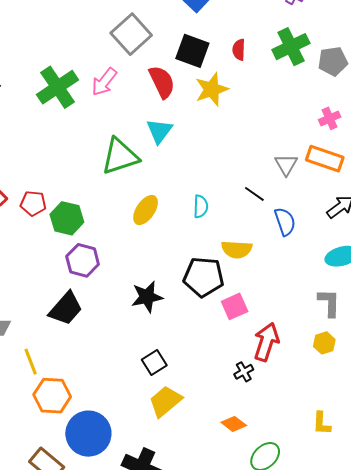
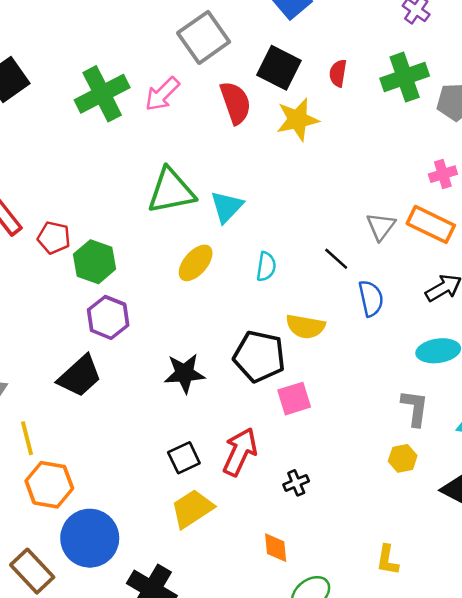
cyan triangle: (159, 131) -> (227, 207), moved
red arrow: (266, 342) -> (240, 452), moved
orange diamond: (234, 424) -> (276, 548), turned 40

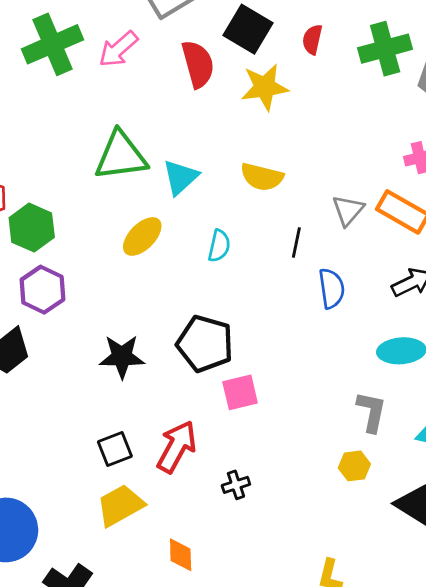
black line: (336, 259) -> (296, 242), turned 56
yellow semicircle: (305, 326) -> (262, 177), moved
orange diamond: (276, 548) -> (181, 555), moved

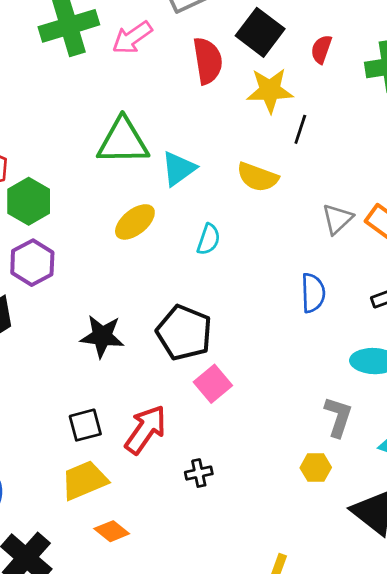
black line: (296, 242) -> (300, 129), moved
pink square: (240, 392) -> (213, 384), turned -33
orange diamond: (181, 555) -> (112, 531), moved, turned -56

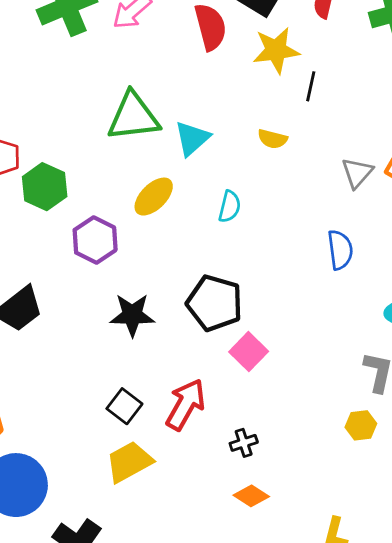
yellow semicircle: (258, 177) -> (273, 139), size x0.7
purple hexagon: (32, 263) -> (95, 240), moved
black square: (85, 425) -> (124, 406), turned -32
orange diamond: (112, 531) -> (251, 496), moved

